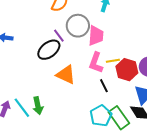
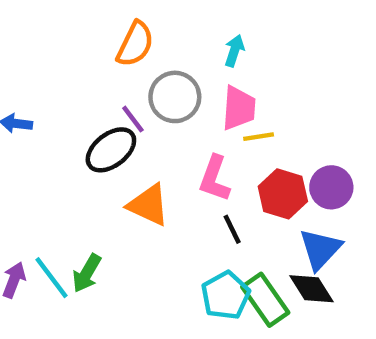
pink trapezoid: (96, 36) -> (239, 108), moved
yellow line: (113, 61) -> (259, 137), moved
green arrow: (38, 106) -> (87, 273), turned 42

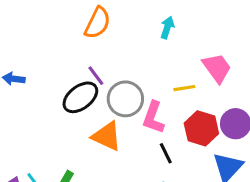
gray circle: (175, 97) -> (125, 99), moved
pink trapezoid: (239, 108) -> (217, 68), moved, turned -40

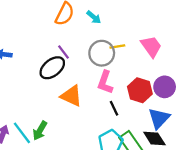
cyan arrow: (167, 28) -> (94, 17), moved, turned 112
yellow line: (184, 88) -> (117, 46), moved
gray circle: (125, 99) -> (102, 53), moved

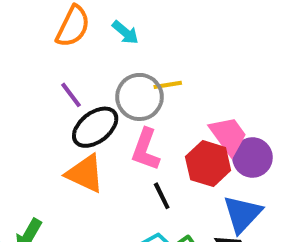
pink trapezoid: (151, 46) -> (228, 135), moved
black ellipse: (52, 68) -> (95, 127), moved

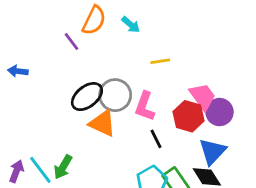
purple line: (71, 95) -> (71, 42), moved
gray circle: (139, 97) -> (115, 95), moved
black ellipse: (95, 127) -> (87, 97), moved

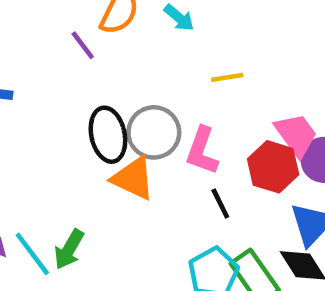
black ellipse: (87, 97) -> (108, 135), turned -64

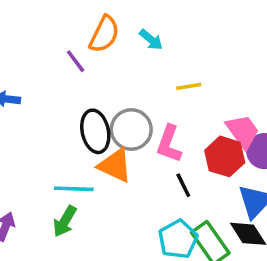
cyan line: (32, 254) -> (74, 189), moved, turned -51

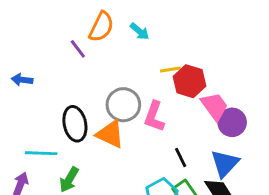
black ellipse: (95, 131) -> (75, 124), moved
red hexagon: (225, 156) -> (189, 81), moved
black line: (183, 185) -> (181, 158), moved
cyan line: (74, 189) -> (41, 153), moved

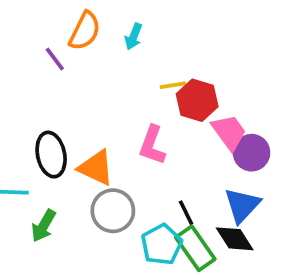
cyan arrow: (140, 31) -> (133, 37), turned 72
gray circle: (123, 105) -> (113, 211), moved
black line: (181, 158) -> (186, 213), moved

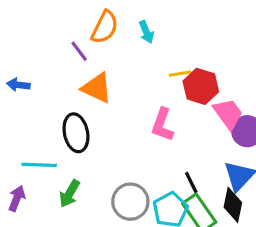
cyan arrow: (133, 37) -> (146, 32), turned -45
orange triangle: (96, 168) -> (97, 88), moved
gray circle: (113, 211) -> (130, 202), moved
black diamond: (235, 239) -> (233, 205), turned 44

